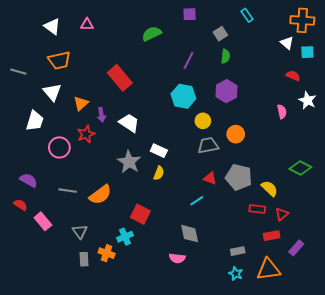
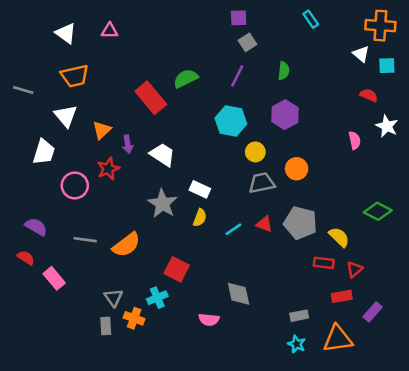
green semicircle: (152, 34) -> (186, 78), moved
gray square: (220, 34) -> (248, 42), moved
cyan line: (197, 201) -> (233, 229), moved
gray triangle: (80, 232) -> (113, 298), moved
pink semicircle: (177, 258) -> (209, 320), moved

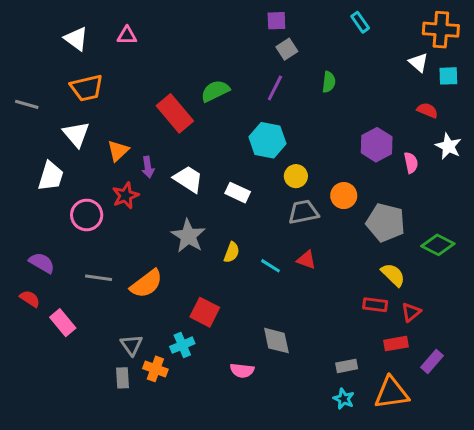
purple hexagon: (285, 115) -> (377, 145), moved
white rectangle: (200, 189) -> (238, 193), moved
gray pentagon: (300, 223) -> (386, 222), moved
cyan line: (233, 229) -> (270, 266), turned 66

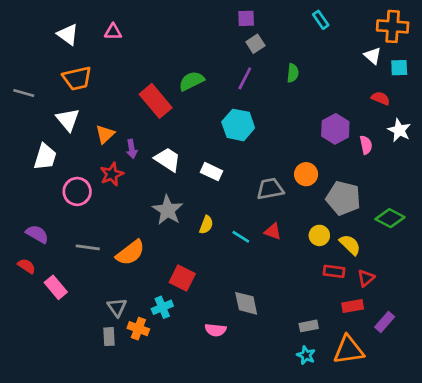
yellow circle: (296, 176) -> (319, 235), moved

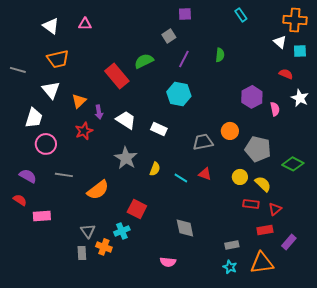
gray square: (255, 44) -> (169, 36), moved
pink circle: (77, 191) -> (46, 144), moved
gray line: (88, 247) -> (64, 175), moved
pink rectangle: (56, 287) -> (42, 216), turned -54
pink semicircle: (216, 330) -> (168, 262), moved

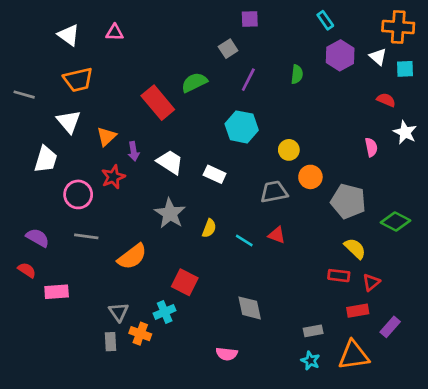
purple hexagon: (252, 97) -> (340, 55), moved
pink circle: (46, 144) -> (78, 194), moved
yellow circle: (240, 177) -> (289, 150), moved

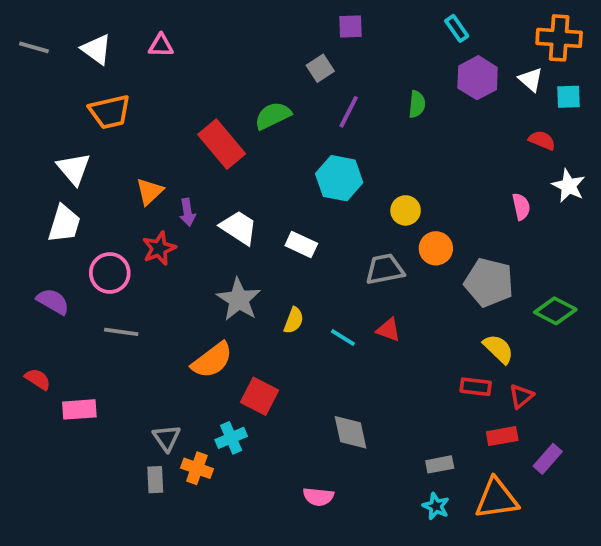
gray line: (24, 95) -> (34, 47), moved
white triangle: (69, 122) -> (74, 169), moved
purple semicircle: (38, 238) -> (53, 301), moved
orange semicircle: (132, 257) -> (212, 360), moved

